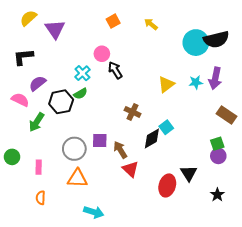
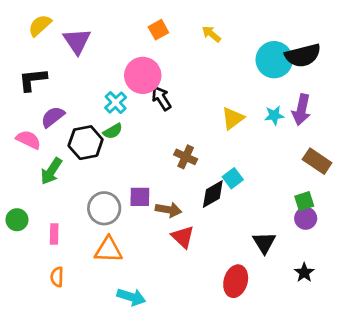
pink circle: (102, 54) -> (143, 75), size x1.6
brown arrow: (120, 150) -> (168, 210), turned 132
red ellipse: (167, 185) -> (236, 281), moved

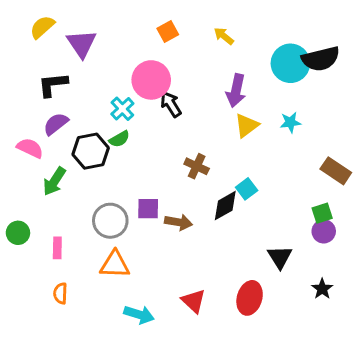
black L-shape: (33, 80) -> (53, 85), moved
purple arrow: (301, 110) -> (236, 91), moved
red triangle: (183, 237) -> (194, 301), moved

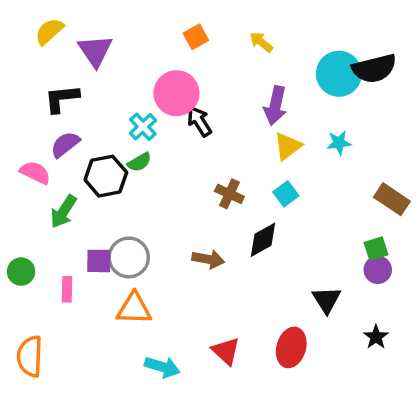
cyan square: (247, 189) -> (286, 194), moved
purple square: (148, 209) -> (99, 261), moved
orange semicircle: (60, 293) -> (30, 356), moved, size x1.6

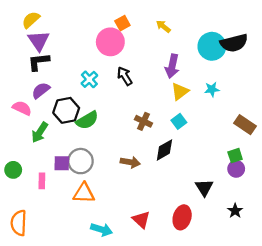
purple triangle: (95, 51) -> (39, 41), moved
pink circle: (176, 93) -> (110, 42), moved
green semicircle: (139, 162) -> (87, 120), moved, size x1.5

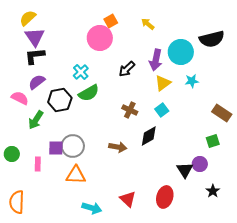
cyan circle: (212, 46) -> (181, 52), moved
black arrow: (125, 76) -> (127, 69), moved, turned -102
green semicircle: (87, 120) -> (89, 93), moved
purple circle: (236, 169) -> (200, 164), moved

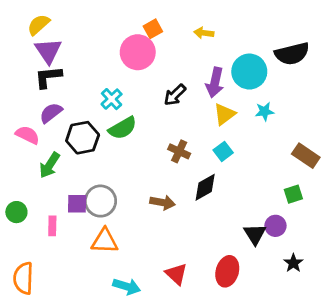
yellow arrow: (148, 24) -> (204, 33), turned -32

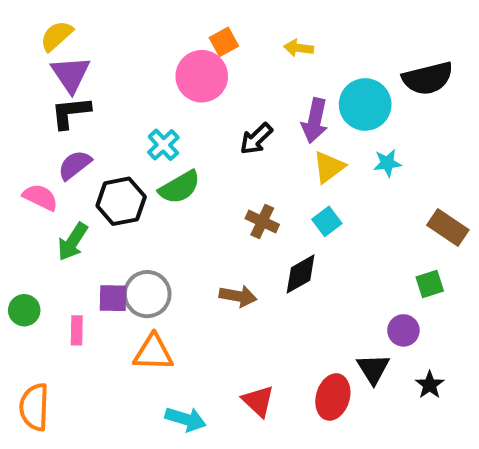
black triangle: (255, 234) -> (373, 369), moved

